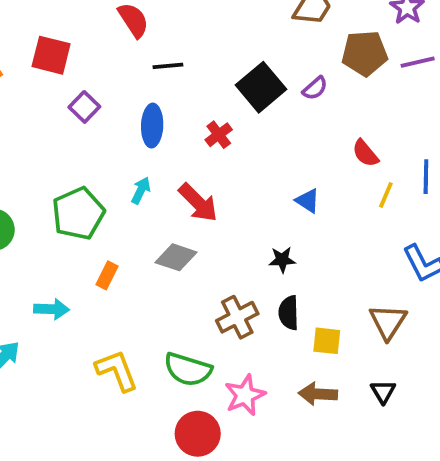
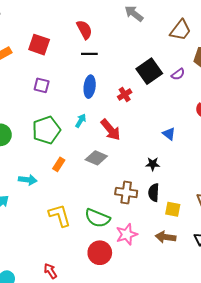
black line: (168, 66) -> (89, 54), moved
purple square: (84, 107) -> (42, 85), moved, turned -35
brown cross: (237, 317) -> (126, 193), turned 30

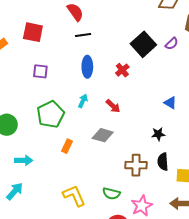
red arrow: (111, 130) -> (113, 106), size x0.7
cyan arrow: (28, 180) -> (24, 160), moved
green semicircle: (97, 218) -> (111, 194), size x0.7

